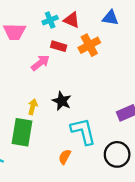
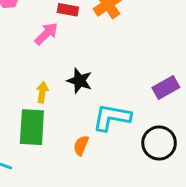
cyan L-shape: (83, 131) -> (112, 117), turned -60
orange semicircle: (65, 157) -> (81, 145), moved

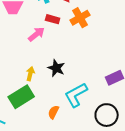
cyan L-shape: (112, 117) -> (76, 95), turned -44
green rectangle: (32, 127) -> (21, 97), turned 50

